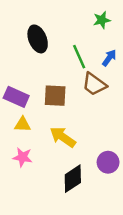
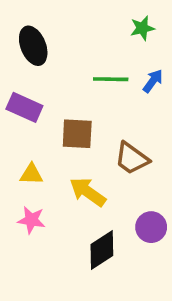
black ellipse: (38, 39) -> (33, 46), moved
green line: (79, 57) -> (111, 79), turned -65
brown trapezoid: (94, 84) -> (132, 158), moved
purple rectangle: (16, 97) -> (24, 107), moved

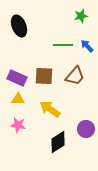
blue arrow: (153, 81) -> (87, 46), turned -80
purple rectangle: (24, 107) -> (17, 78), moved
brown trapezoid: (132, 158) -> (75, 76), moved, turned -85

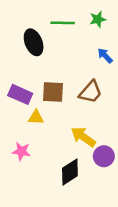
black ellipse: (19, 26) -> (34, 42), moved
green line: (63, 45) -> (63, 23), moved
yellow triangle: (18, 99) -> (36, 117), moved
yellow arrow: (50, 109) -> (83, 137), moved

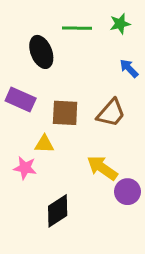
purple rectangle: (20, 94) -> (21, 100), moved
pink star: (21, 151) -> (25, 168), moved
black diamond: (70, 172) -> (58, 211), moved

